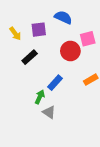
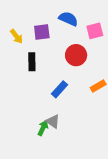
pink square: (88, 39) -> (95, 31), moved
black rectangle: (30, 57) -> (32, 62), turned -49
green arrow: (40, 97) -> (43, 128), moved

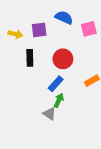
yellow arrow: (16, 36) -> (15, 34), turned -40
red circle: (76, 55) -> (63, 59), moved
green arrow: (43, 128) -> (59, 100), moved

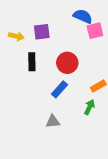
blue semicircle: (64, 17) -> (83, 16), moved
green arrow: (59, 100) -> (89, 107), moved
gray triangle: (49, 114) -> (53, 121), turned -40

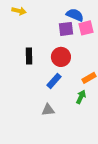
purple square: (42, 32) -> (66, 29), moved
yellow arrow: (16, 36) -> (19, 11), moved

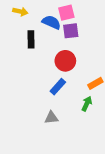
blue semicircle: (75, 15) -> (51, 22), moved
pink square: (86, 28) -> (66, 13), moved
black rectangle: (29, 56) -> (31, 39), moved

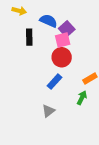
pink square: (66, 13) -> (63, 40), moved
purple square: (71, 31) -> (67, 29), turned -35
gray triangle: (51, 118) -> (48, 111), turned -32

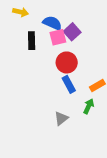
pink square: (63, 40) -> (58, 37), moved
blue rectangle: (55, 82) -> (69, 84), moved, turned -70
gray triangle: (48, 111) -> (61, 118), moved

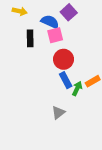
purple square: (72, 32) -> (69, 12), moved
green arrow: (89, 106) -> (77, 88), moved

